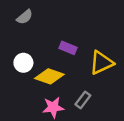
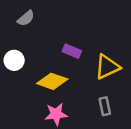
white circle: (23, 63) -> (14, 60), moved
gray rectangle: (83, 100) -> (105, 106), moved, turned -49

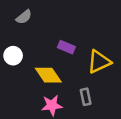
yellow diamond: (52, 81) -> (48, 75), turned 36
gray rectangle: (105, 106) -> (86, 97), moved

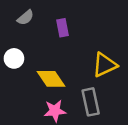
purple rectangle: (66, 47) -> (63, 28), moved, turned 56
gray rectangle: (86, 97) -> (91, 102), size x1.5

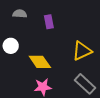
gray semicircle: (25, 18) -> (20, 14), turned -136
gray rectangle: (91, 102) -> (85, 84), moved, turned -35

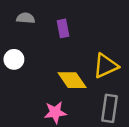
yellow diamond: (40, 62) -> (72, 80), moved
gray rectangle: (85, 84) -> (109, 108), turned 55

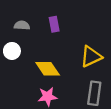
gray semicircle: (26, 18) -> (22, 25), moved
yellow diamond: (72, 80) -> (48, 69), moved

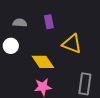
yellow triangle: (91, 57) -> (72, 44), moved, turned 45

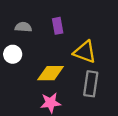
yellow diamond: (43, 62) -> (51, 73), turned -55
gray rectangle: (85, 84) -> (91, 84), moved

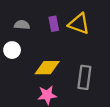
yellow triangle: (85, 52) -> (79, 24), moved

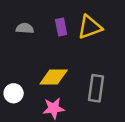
yellow triangle: (79, 24) -> (90, 27), turned -40
white circle: (12, 50) -> (14, 93), moved

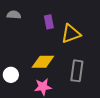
yellow triangle: (90, 27) -> (71, 34), moved
gray semicircle: (25, 28) -> (14, 15), moved

